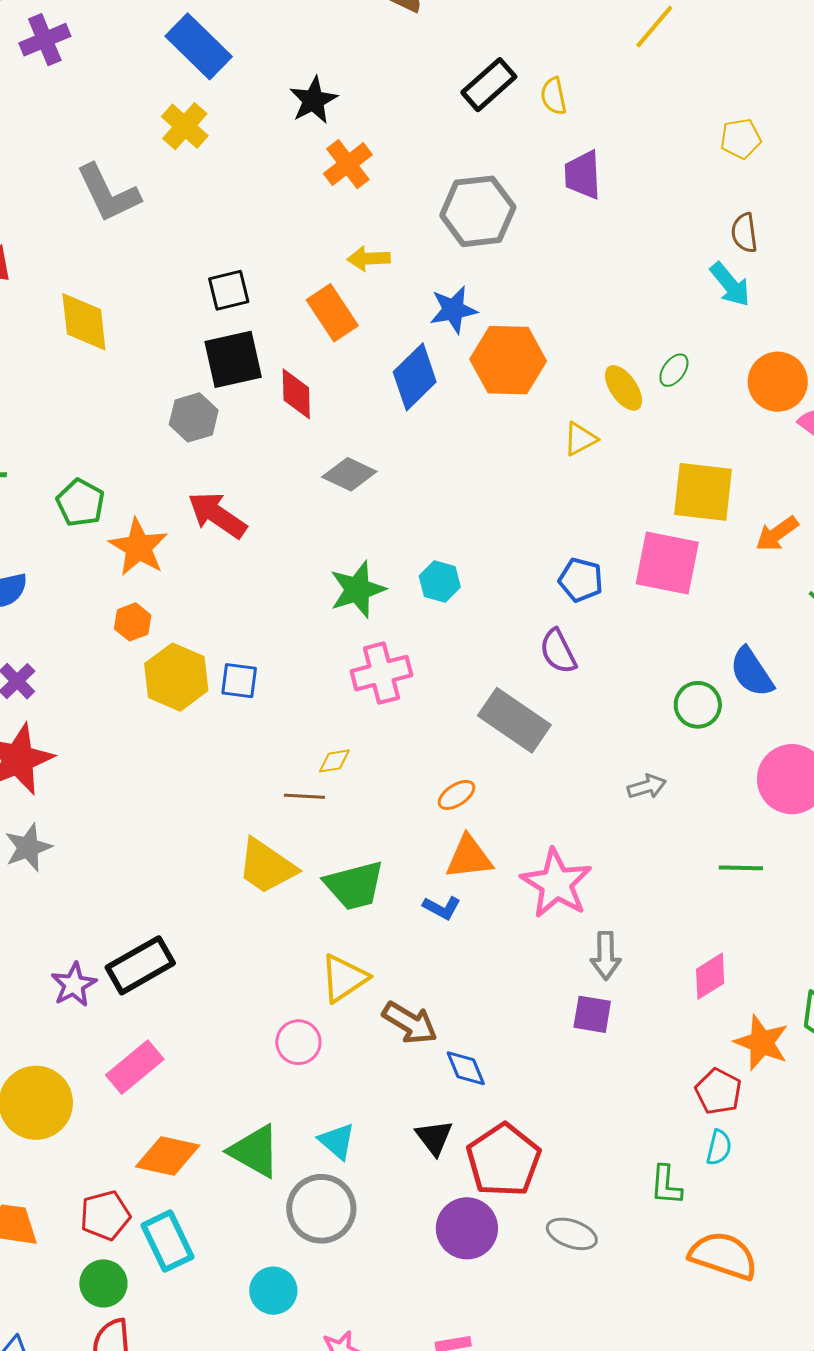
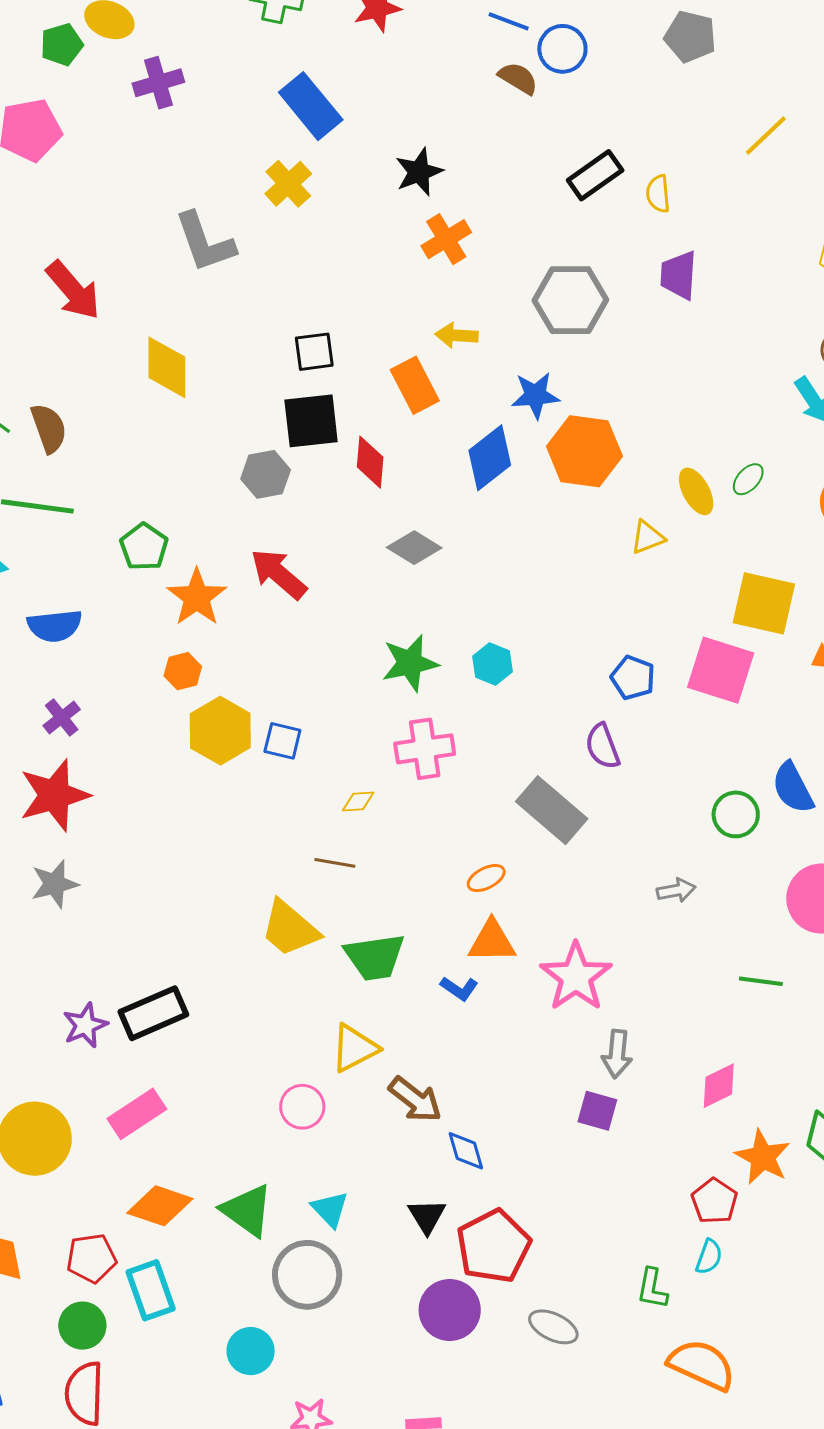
yellow diamond: (334, 761) -> (358, 801), moved

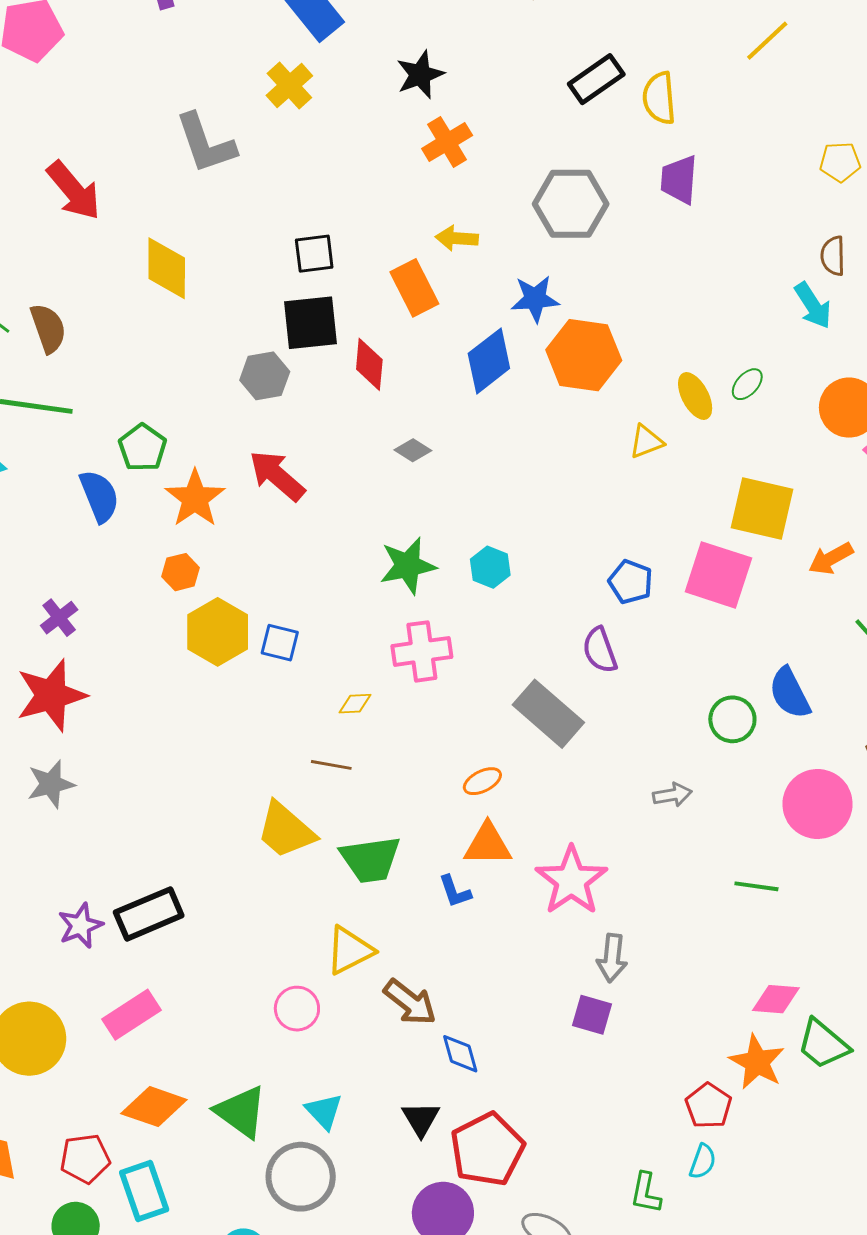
yellow semicircle: (658, 194) -> (659, 98), size x1.4
gray diamond: (414, 548) -> (413, 450), size x0.7
blue semicircle: (55, 626) -> (99, 496), moved, turned -106
blue L-shape: (459, 988) -> (455, 891), turned 36
pink diamond: (719, 1086) -> (776, 999), moved, turned 30

